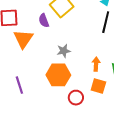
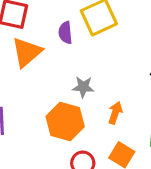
orange arrow: (96, 64) -> (115, 113), moved

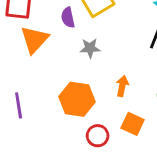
gray star: (83, 87) -> (90, 48), moved

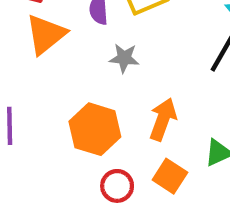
orange arrow: (122, 86) -> (163, 119), size x1.4

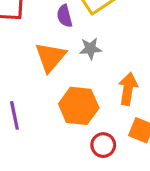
orange triangle: (46, 34) -> (50, 57), moved

